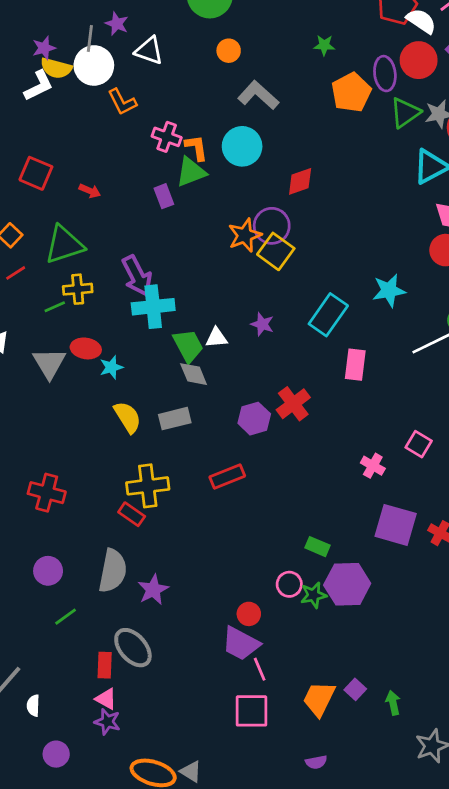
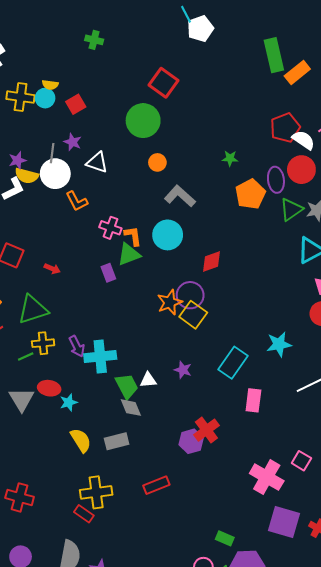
purple arrow: (137, 276) -> (77, 346), moved, size x0.7
purple hexagon: (254, 419) -> (191, 441), moved
pink cross: (373, 466) -> (267, 477), size x1.8

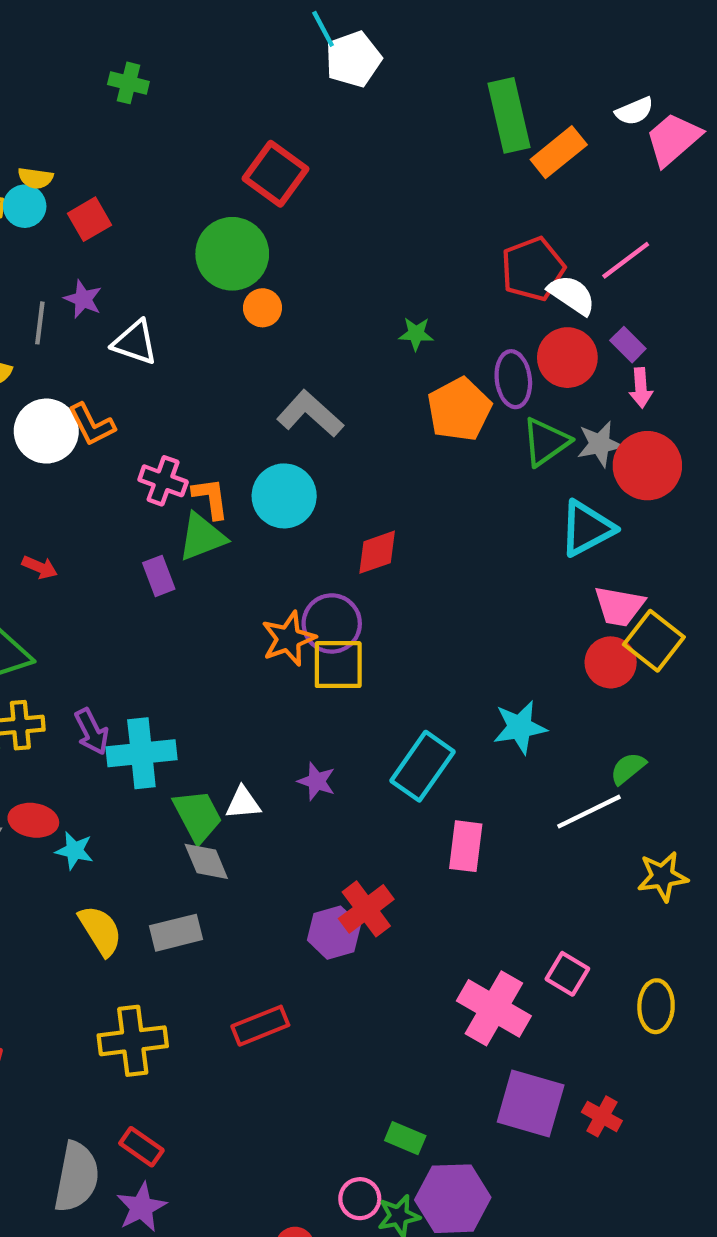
orange circle: (157, 162) -> (262, 308), moved
white circle: (55, 174) -> (46, 431), moved
yellow square: (193, 315) -> (338, 665), turned -36
cyan star: (69, 402) -> (74, 851), turned 30
red rectangle: (84, 514) -> (141, 1147), moved

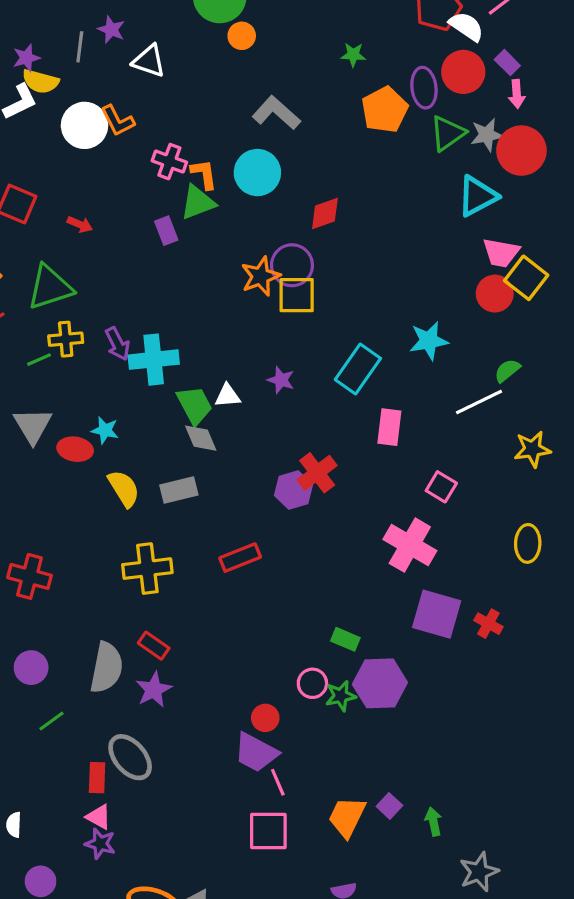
red ellipse: (33, 820) -> (75, 449), moved
pink square: (567, 974) -> (441, 487), moved

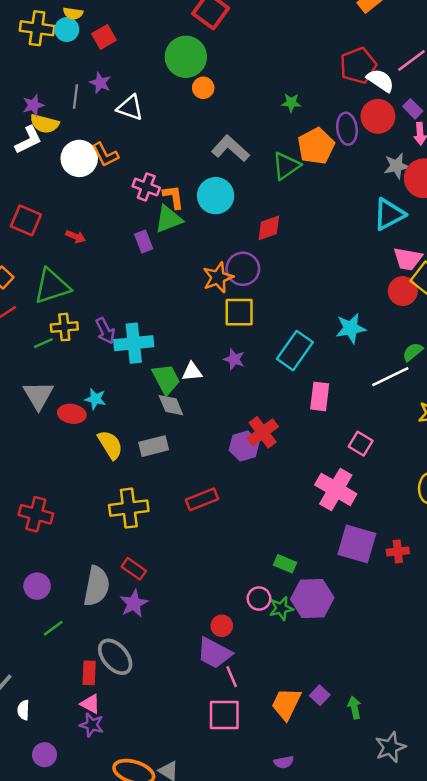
green triangle: (448, 133) -> (286, 166), moved
yellow square: (297, 295) -> (239, 312), moved
red cross: (488, 624) -> (398, 551), turned -35

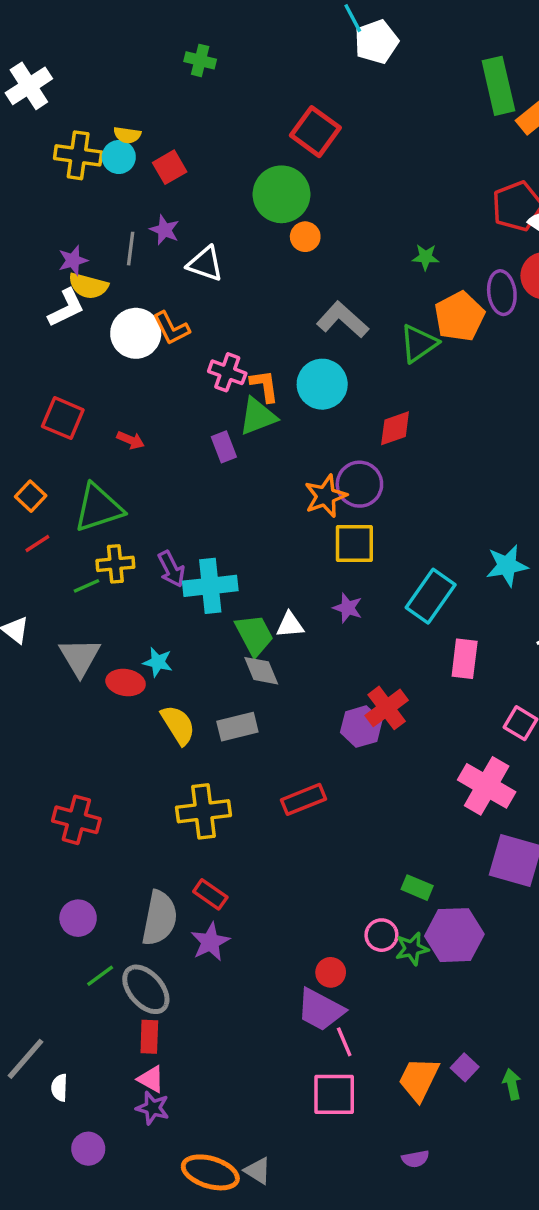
gray ellipse: (115, 657) -> (146, 989), moved

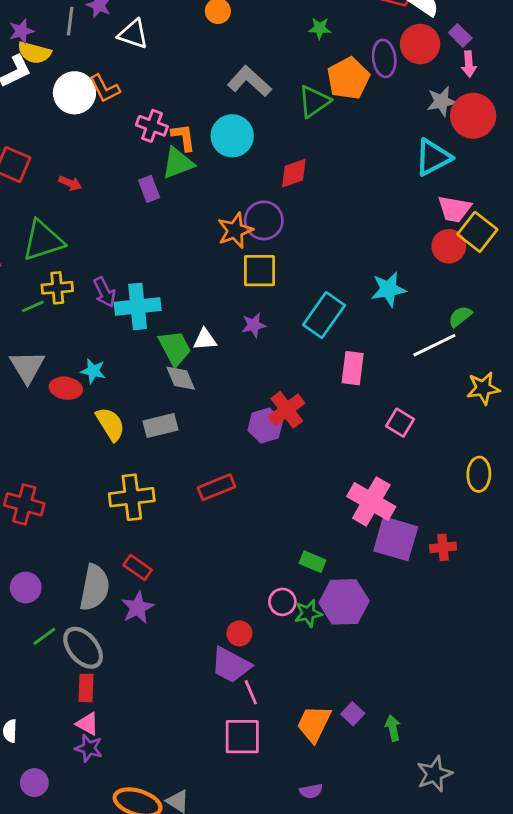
purple star: (348, 608) -> (254, 325), turned -30
pink cross: (487, 786) -> (371, 501), moved

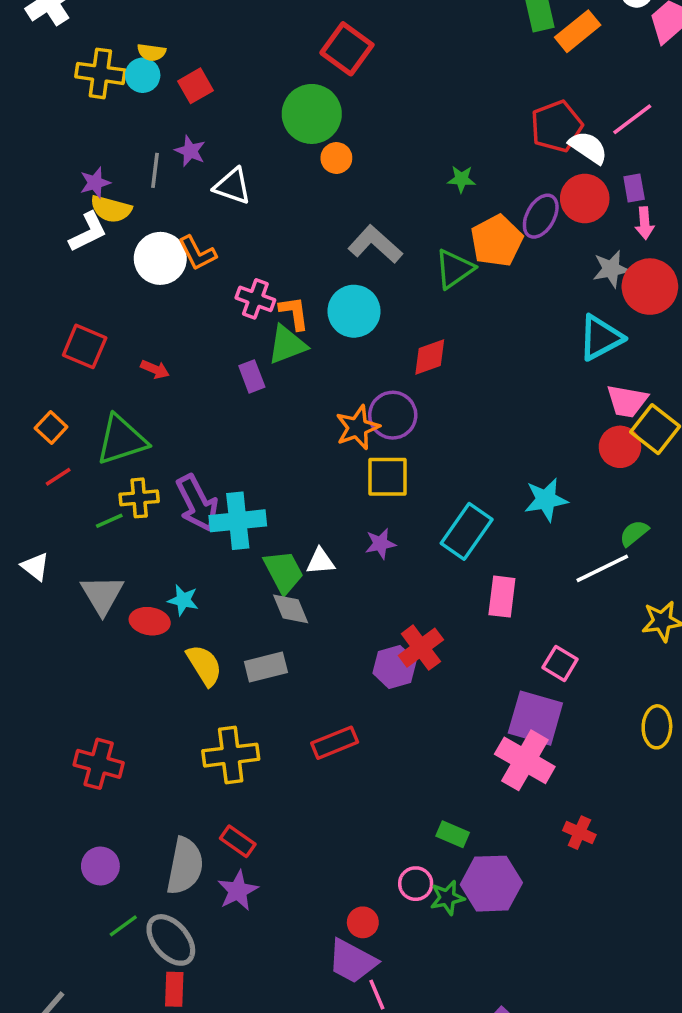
purple rectangle: (460, 35) -> (634, 188), turned 35
purple ellipse: (384, 58) -> (541, 216), turned 36
purple arrow: (105, 292) -> (197, 503), size x1.5
purple square: (396, 539) -> (535, 718), moved
red cross: (443, 547) -> (579, 833), moved, turned 30

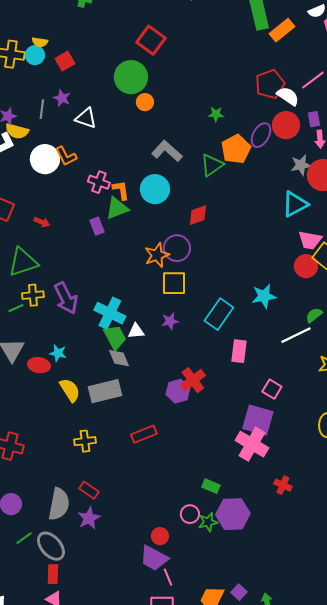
cyan cross: (238, 521) -> (110, 313), moved, turned 32
gray rectangle: (266, 667) -> (105, 391), size x1.4
yellow cross: (231, 755) -> (85, 441), size x0.7

